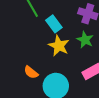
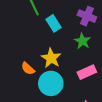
yellow star: (59, 46) -> (51, 58), moved

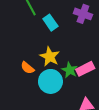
green star: (82, 41) -> (70, 70), moved

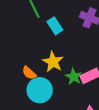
cyan circle: (50, 81) -> (40, 90), moved

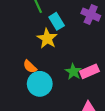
yellow star: (53, 62) -> (47, 38), moved

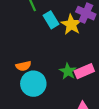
yellow star: (47, 38) -> (71, 24), moved
orange semicircle: (30, 67) -> (23, 66), turned -56

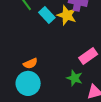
green star: (68, 71) -> (75, 78), moved
cyan circle: (33, 84) -> (28, 83), moved

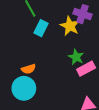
cyan rectangle: (47, 15) -> (41, 28), moved, turned 63
green star: (75, 78) -> (76, 57), moved

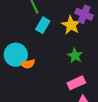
pink rectangle: (86, 69) -> (76, 83), moved
cyan circle: (24, 88) -> (16, 55), moved

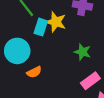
yellow star: (71, 25) -> (56, 22), moved
cyan circle: (16, 55) -> (17, 51), moved

